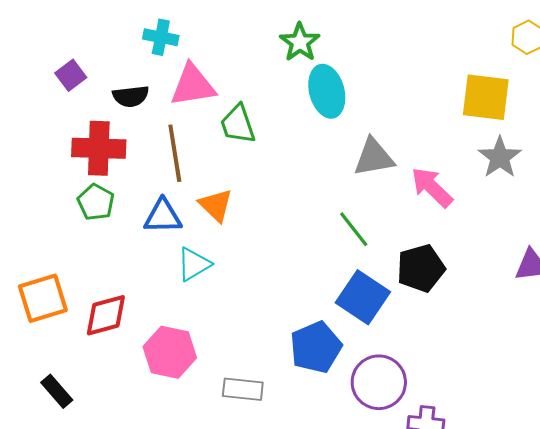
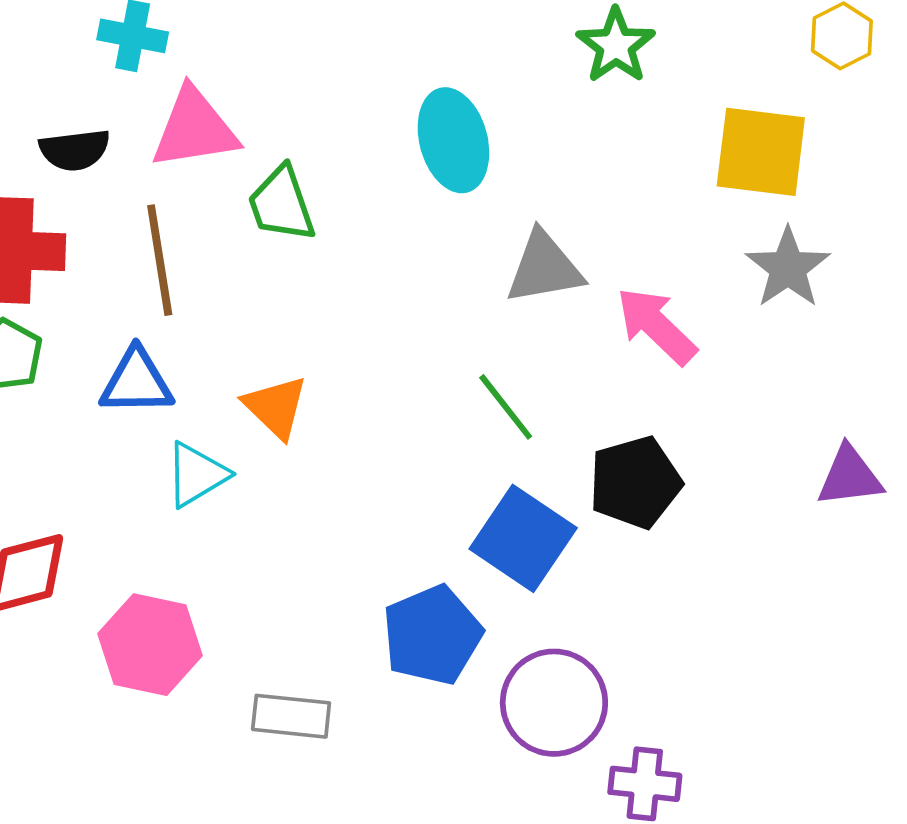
green star: (300, 42) -> (616, 46), moved
orange triangle: (216, 205) -> (276, 407), moved

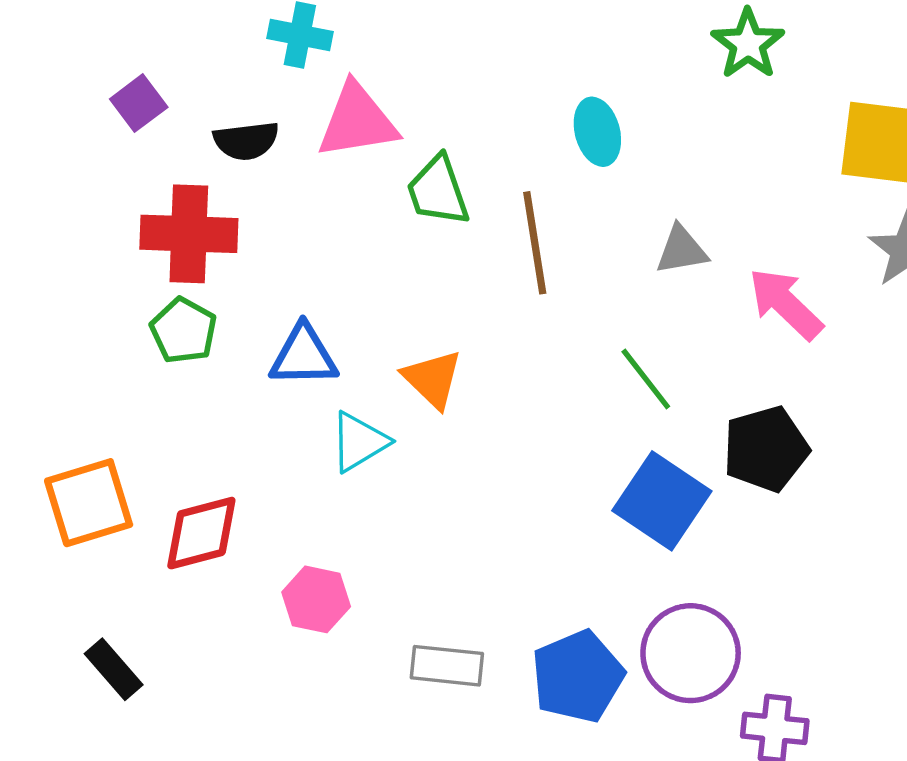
cyan ellipse: (453, 140) -> (597, 132), size x0.7
brown line: (160, 260) -> (535, 243), moved
gray triangle: (544, 268) -> (682, 250), size x0.7
blue pentagon: (432, 635) -> (578, 676), moved
pink hexagon: (150, 645) -> (316, 599), size x0.7

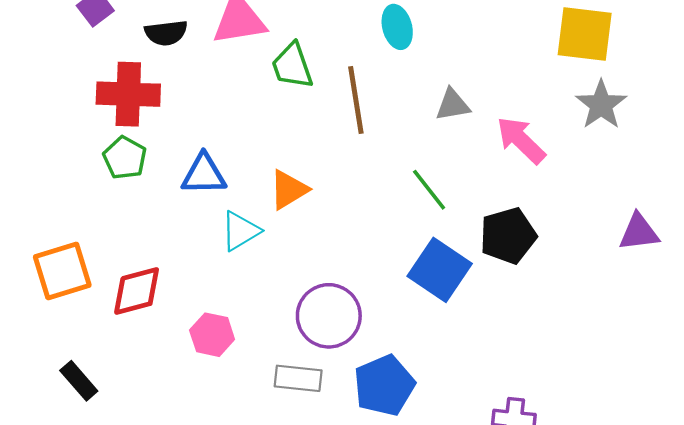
orange triangle: (433, 379) -> (289, 190), turned 45
purple circle: (691, 653) -> (329, 316), moved

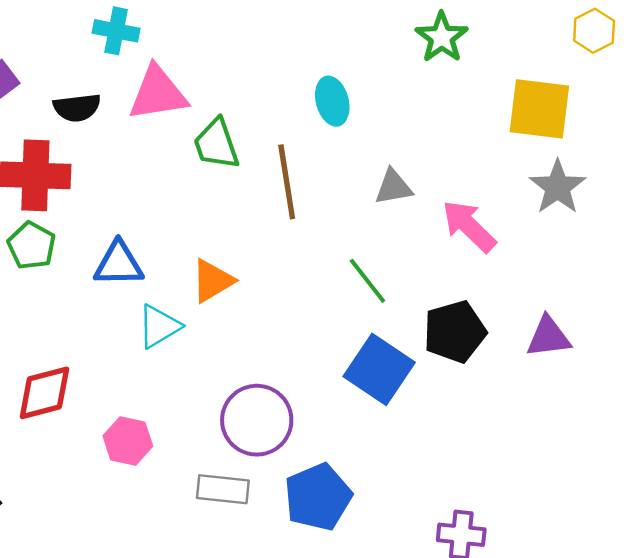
purple triangle: (639, 232) -> (548, 337), moved

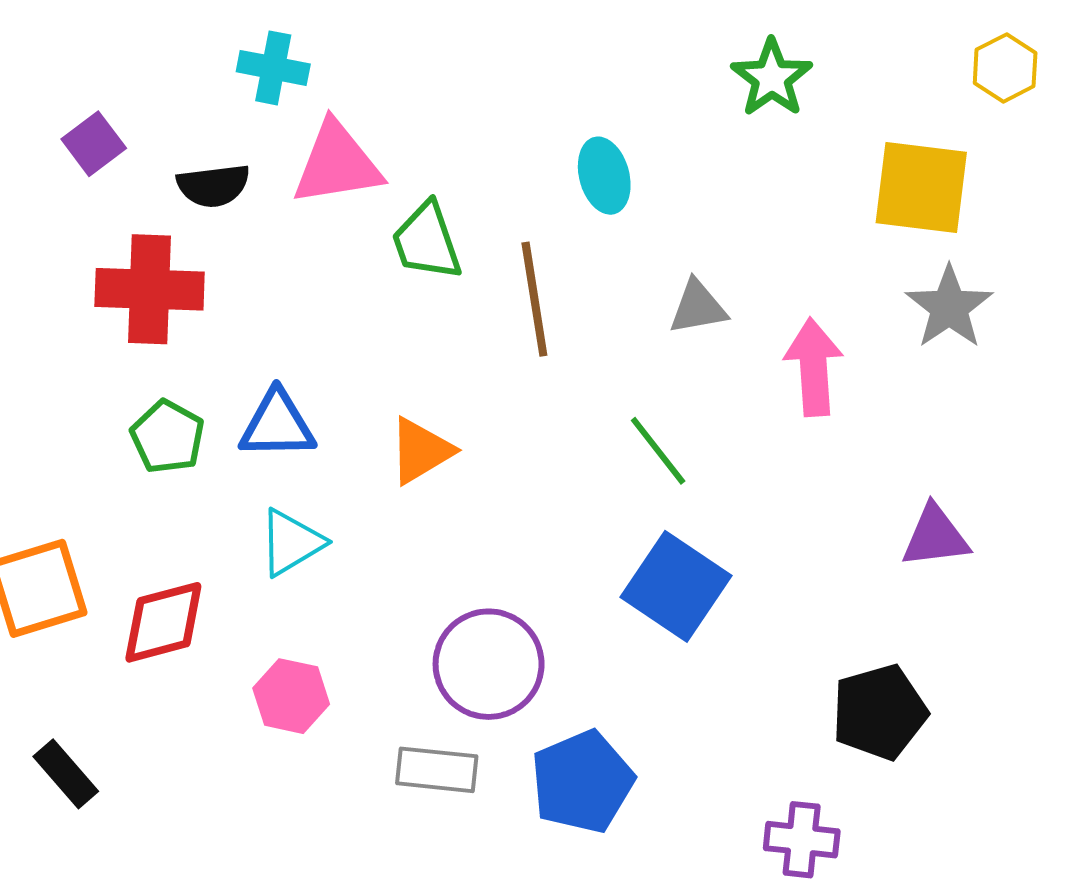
pink arrow: (469, 226) -> (814, 367), turned 42
green pentagon: (31, 246) -> (167, 437), moved
cyan triangle: (159, 326) -> (291, 543), moved
black pentagon: (455, 332) -> (879, 712), moved

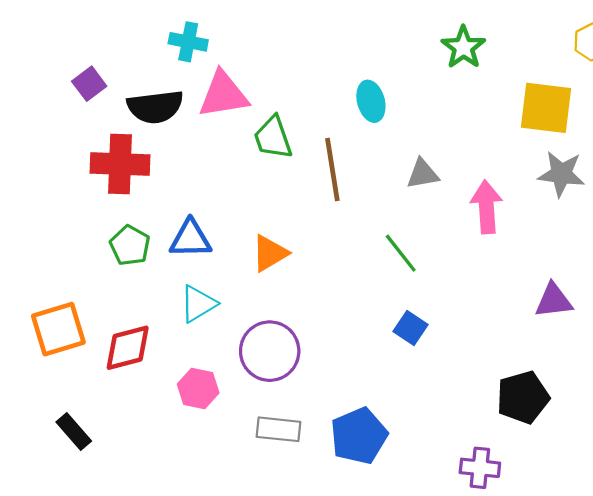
black semicircle: (213, 186) -> (155, 107), size x1.4
gray star: (949, 307) -> (561, 174), turned -30
blue square: (676, 586) -> (411, 328), size x0.6
purple circle: (489, 664) -> (270, 351), moved

